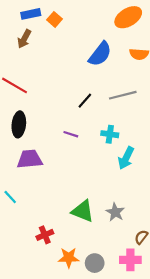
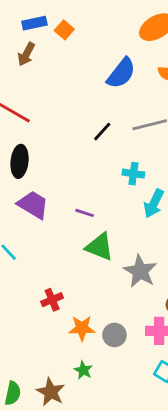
purple line: (71, 134) -> (85, 213), moved
purple trapezoid: (30, 159) -> (33, 205), turned 36
green triangle: (83, 211) -> (100, 247), moved
gray star: (115, 212) -> (140, 271), size x1.4

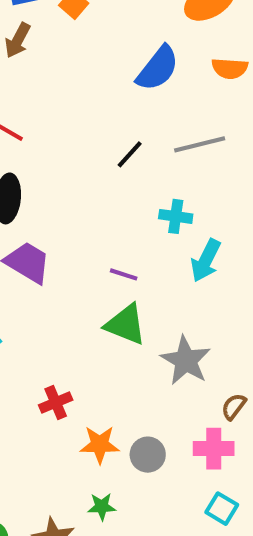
purple line: (85, 213) -> (124, 274), moved
green star: (83, 370) -> (102, 507), turned -30

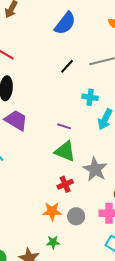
blue semicircle: (158, 68) -> (65, 23), moved
red cross: (56, 403) -> (65, 184), moved

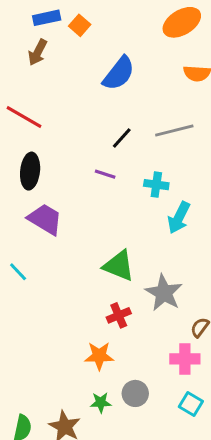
purple line: (64, 126) -> (105, 174), moved
gray circle: (76, 216) -> (135, 393), moved

